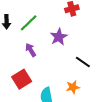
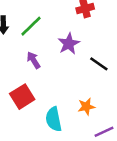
black line: (83, 62) -> (99, 64), moved

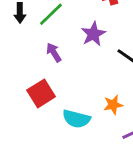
cyan semicircle: (54, 119) -> (76, 119), turned -65

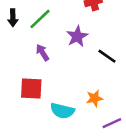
red square: (41, 93) -> (31, 88), turned 35

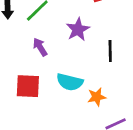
black line: (107, 56) -> (110, 51), turned 54
cyan semicircle: (62, 111) -> (70, 82), moved

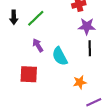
purple star: (78, 29) -> (87, 26), moved, turned 30
cyan semicircle: (70, 82) -> (60, 56), moved, turned 48

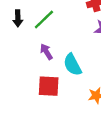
red square: (29, 74) -> (49, 86), moved

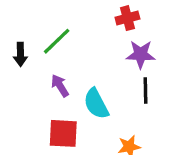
black arrow: (18, 18) -> (20, 54), moved

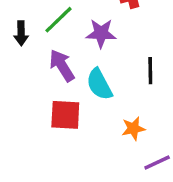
purple star: (141, 54) -> (101, 33), moved
purple arrow: (60, 86) -> (62, 66), size x1.4

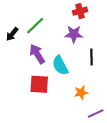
black arrow: (21, 33) -> (12, 34), turned 40
purple star: (101, 33) -> (74, 34), moved

